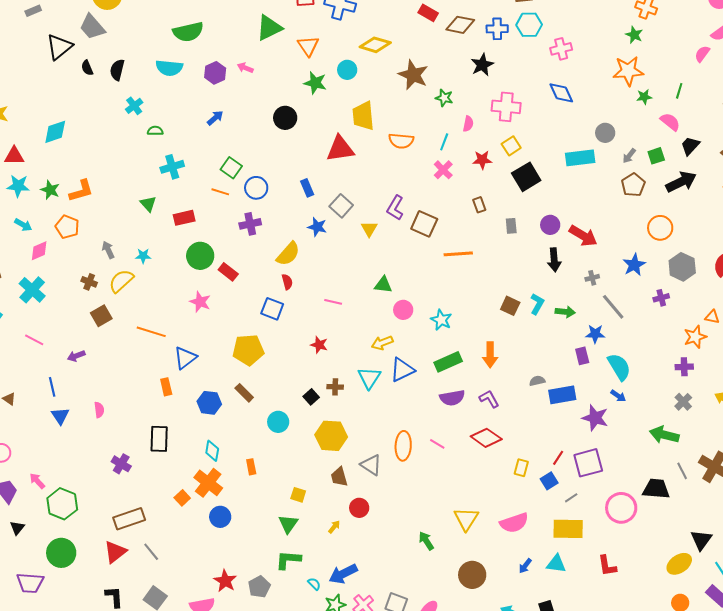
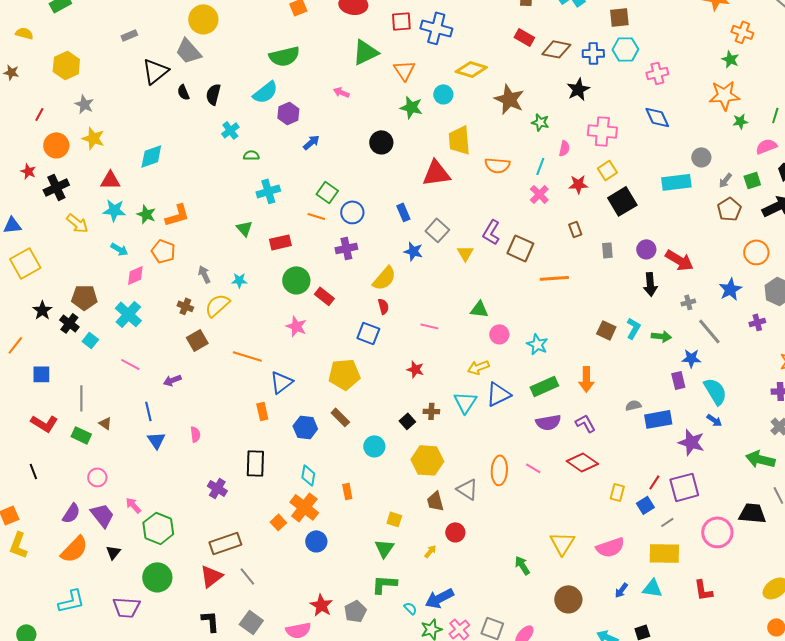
cyan semicircle: (169, 68) -> (265, 92), turned -44
purple hexagon: (215, 73) -> (288, 113), moved
pink semicircle: (670, 122) -> (766, 146), turned -60

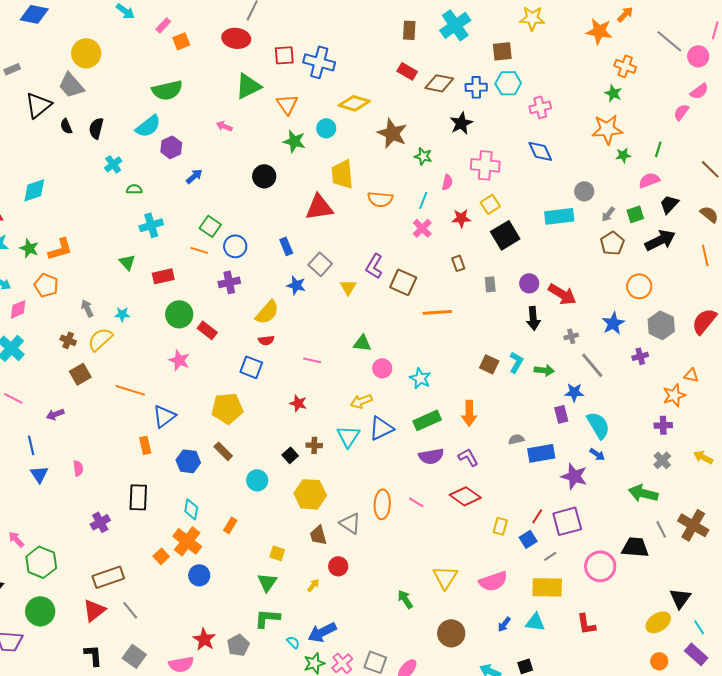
red semicircle: (383, 306) -> (266, 340), turned 98
purple cross: (217, 488) -> (100, 522), turned 30
orange rectangle: (347, 491) -> (230, 525), turned 42

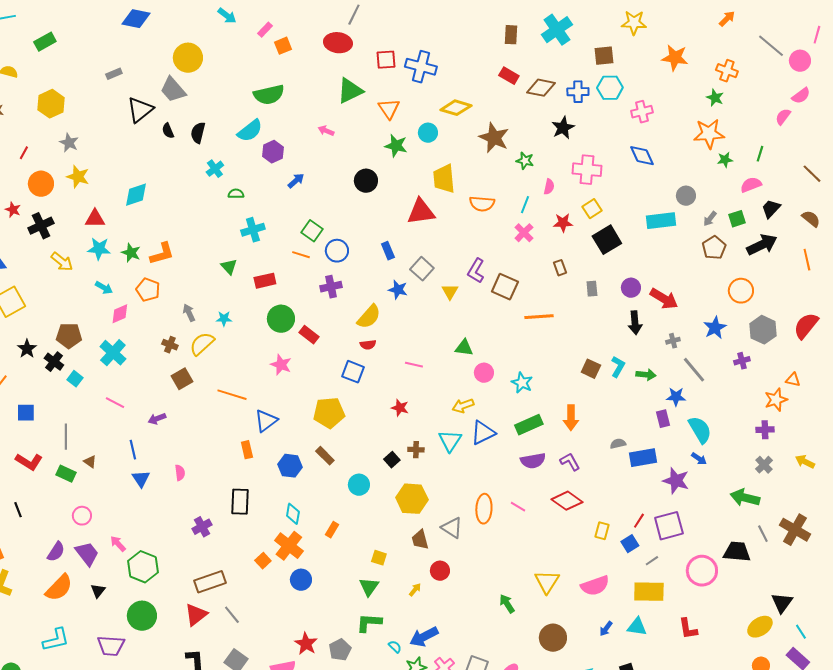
orange star: (599, 31) -> (675, 58), moved

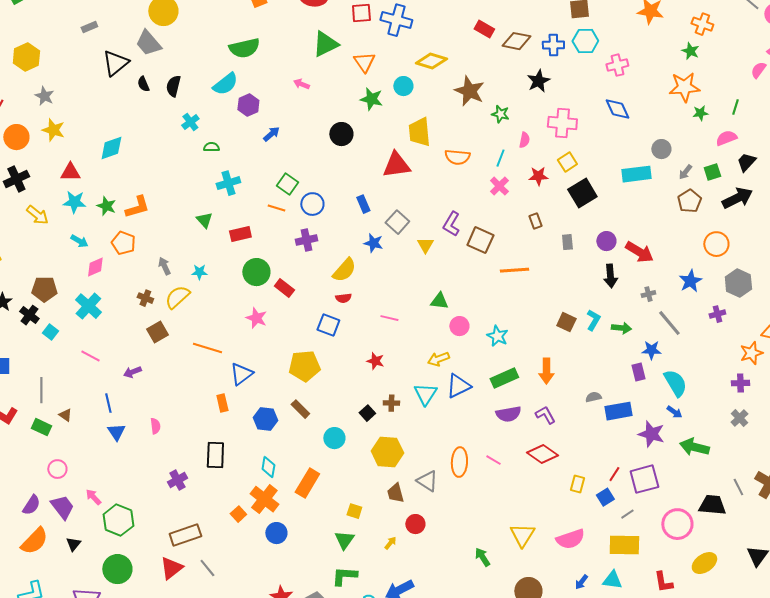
green arrow: (745, 498) -> (694, 447), moved
orange rectangle: (332, 530) -> (307, 483), size x1.8
yellow ellipse: (760, 627) -> (704, 563), moved

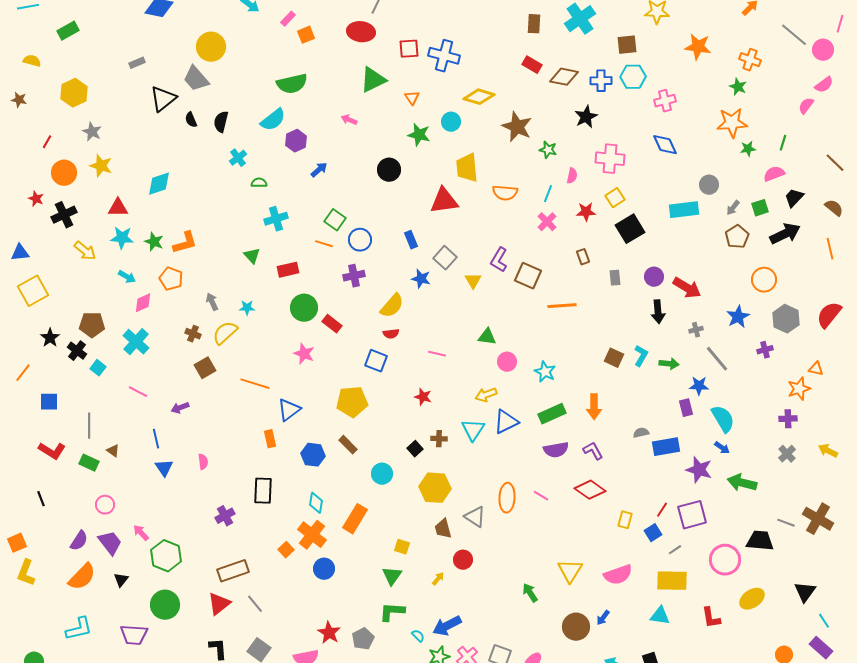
orange triangle: (364, 62) -> (412, 98), size x0.7
gray line: (738, 487) -> (786, 523), turned -42
blue arrow: (581, 582) -> (603, 618), moved

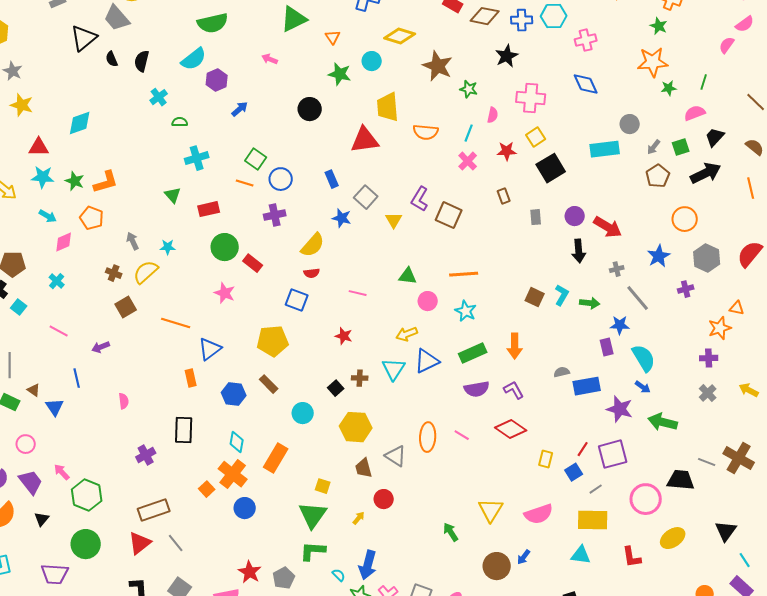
orange line: (562, 306) -> (464, 274), moved
cyan cross: (136, 342) -> (57, 281), size x0.6
blue triangle: (164, 468) -> (55, 407), moved
green triangle: (392, 576) -> (313, 515), size x1.4
blue arrow: (447, 626) -> (368, 565), turned -48

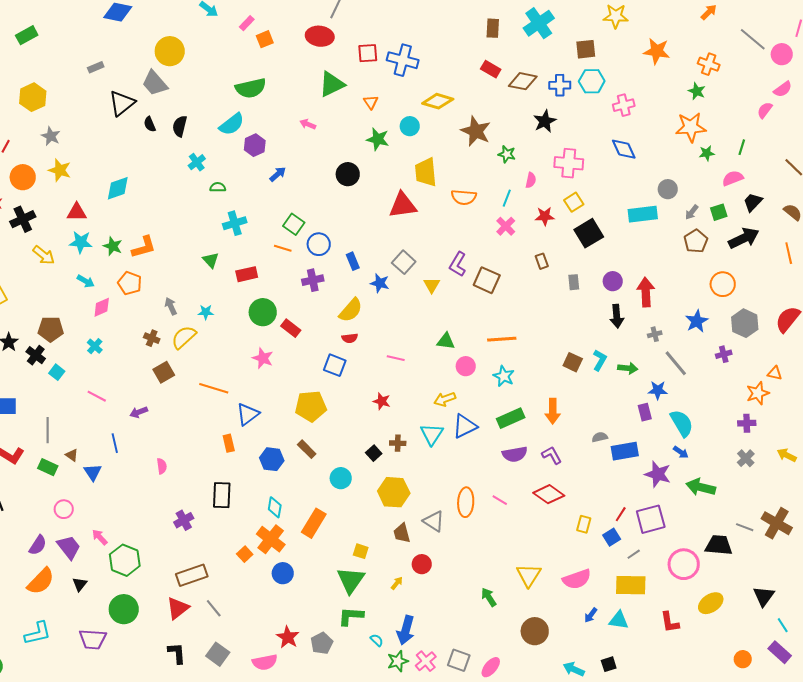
blue rectangle: (332, 179) -> (353, 261), moved
red arrow: (608, 227) -> (646, 292), turned -124
blue arrow: (524, 557) -> (591, 615), moved

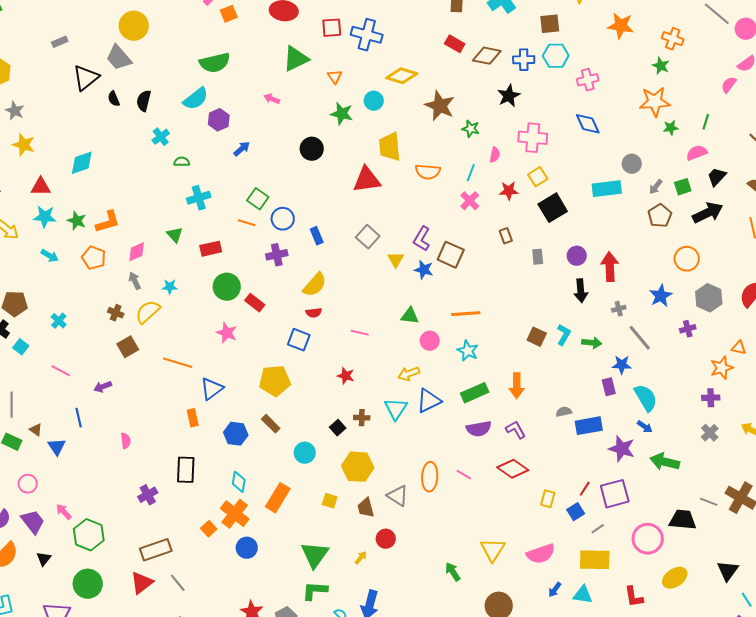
blue star: (380, 283) -> (424, 270), moved
pink diamond: (102, 307) -> (137, 252), moved
yellow square: (361, 551) -> (330, 501), moved

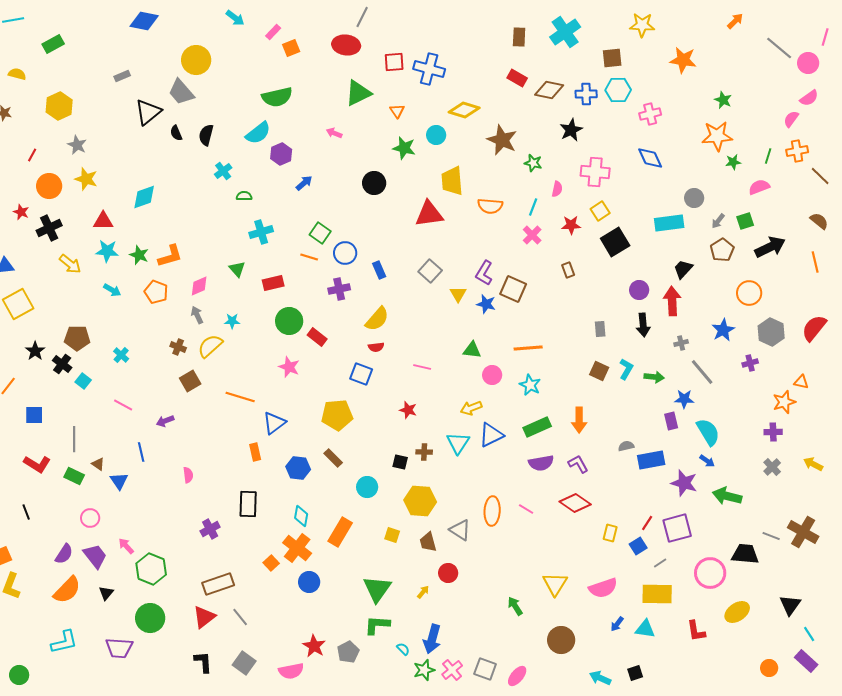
orange cross: (673, 39) -> (797, 151), moved, turned -30
black trapezoid: (717, 177) -> (683, 269), moved
gray rectangle: (538, 257) -> (600, 329), moved
black square: (338, 428) -> (400, 462), turned -35

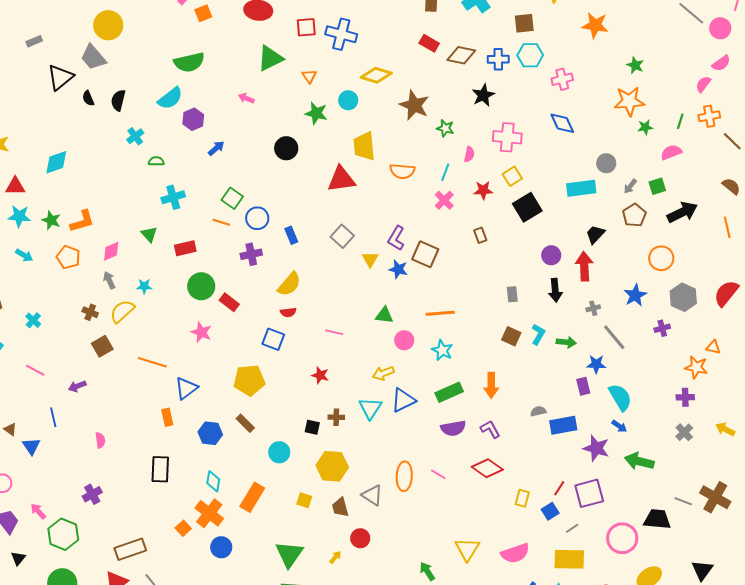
orange star: (784, 402) -> (696, 367), turned 30
purple cross: (210, 529) -> (92, 494), moved

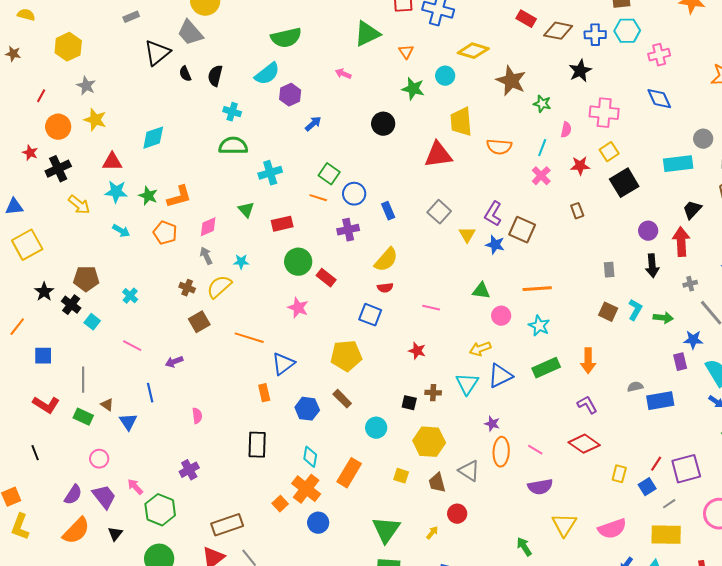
cyan cross: (135, 136) -> (232, 112), turned -36
green semicircle: (156, 161) -> (233, 146), moved, size x1.8
purple semicircle: (453, 428) -> (540, 487), moved
purple star: (596, 448) -> (492, 424), moved, size x0.6

